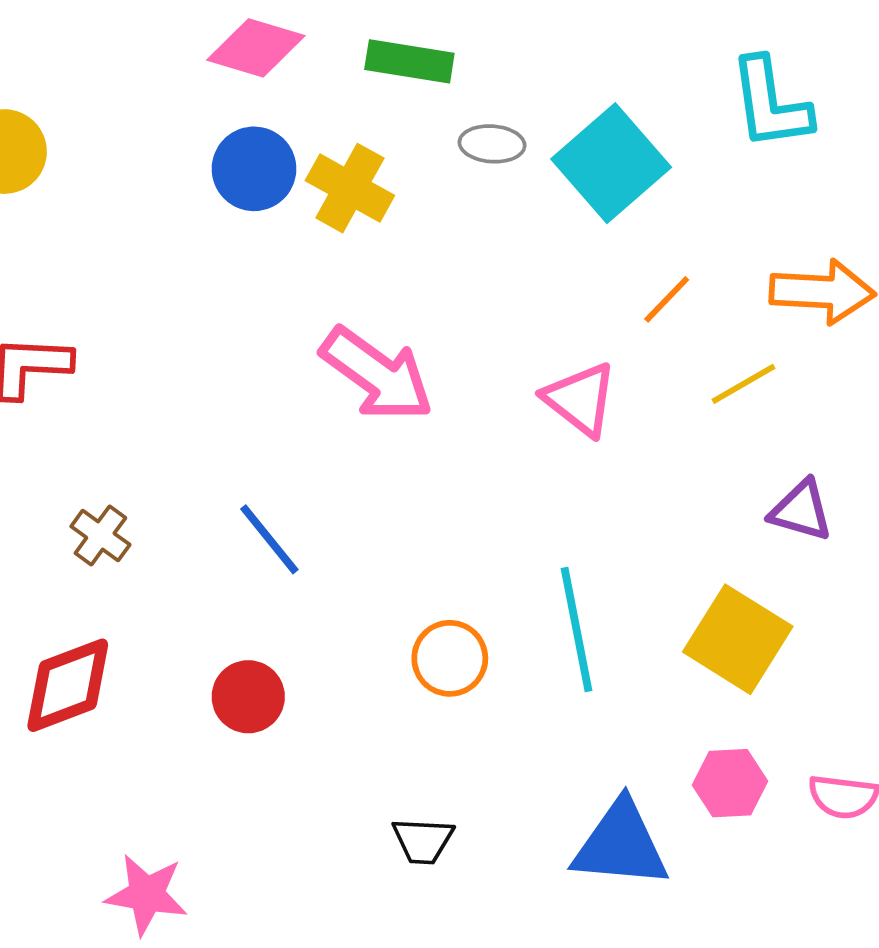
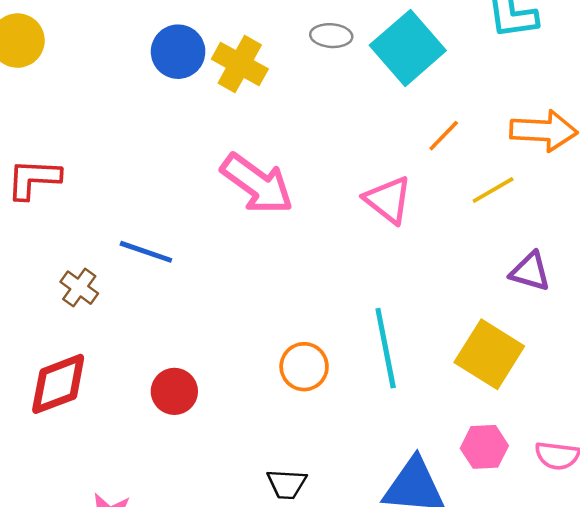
blue line: (269, 539) -> (146, 252), moved, turned -32

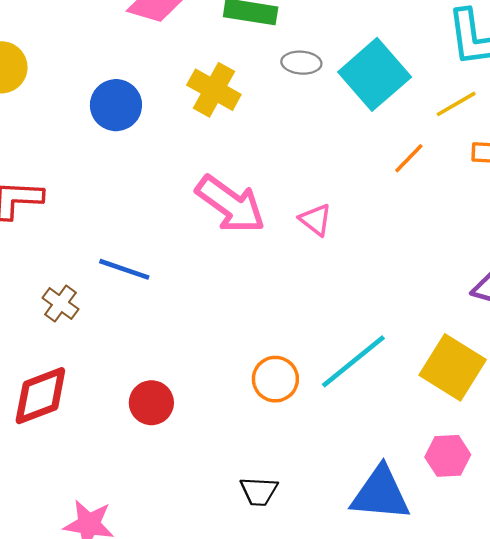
blue circle: (178, 52) -> (116, 105), moved
yellow line: (493, 190) -> (456, 104), moved
pink triangle: (388, 200) -> (316, 220), moved, size x0.7
cyan line: (386, 348) -> (353, 361), turned 62

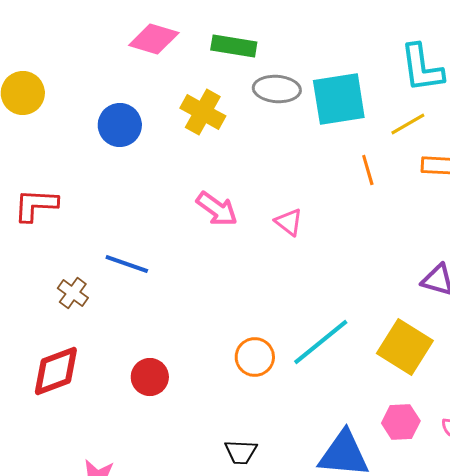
gray ellipse: (301, 63) -> (277, 89), size x1.4
cyan square: (375, 74) -> (339, 99), turned 32
orange line: (409, 158) -> (368, 170), turned -60
pink arrow: (231, 204) -> (217, 209), size x0.7

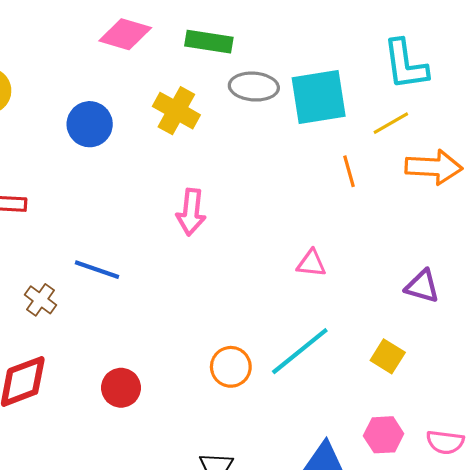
pink arrow: (217, 209) -> (191, 212), turned 60
pink triangle: (289, 222) -> (311, 263), moved, turned -32
yellow square: (405, 347) -> (388, 356), size x0.6

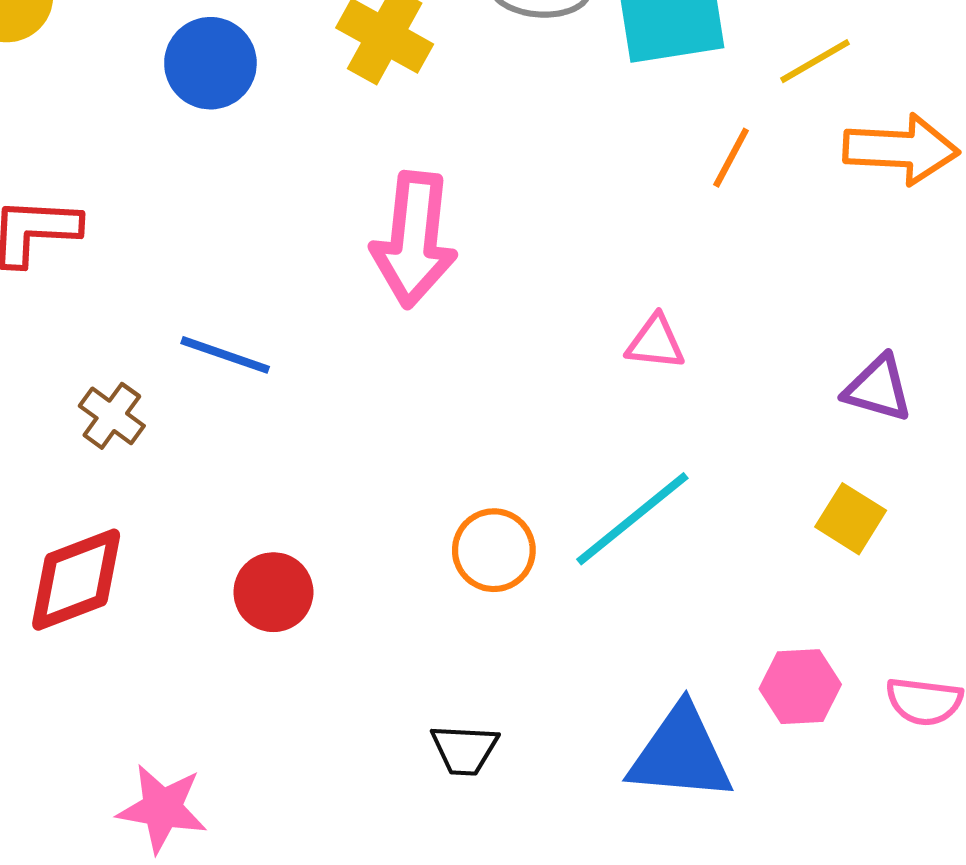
orange line: (349, 171) -> (731, 158), turned 44
pink arrow: (191, 212) -> (414, 240), size x1.4
yellow square: (388, 356) -> (851, 519), moved

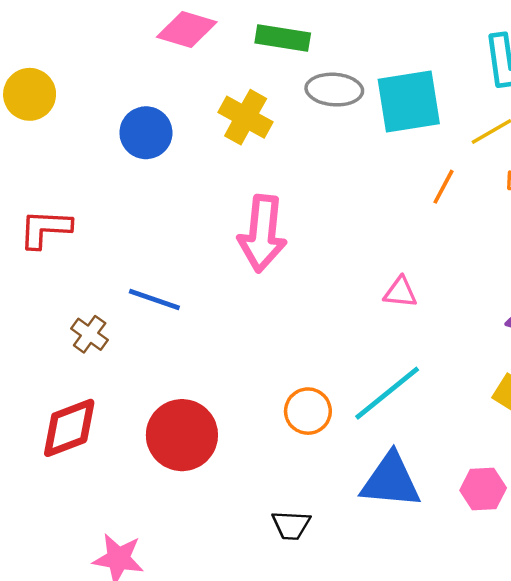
red circle: (273, 592) -> (182, 435), size x1.6
blue triangle: (681, 754) -> (391, 481), moved

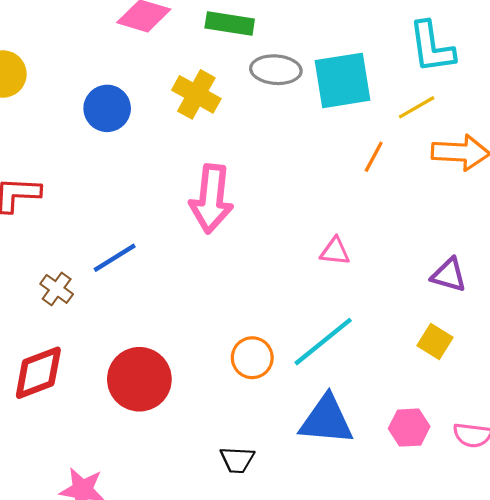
blue line: (154, 300) -> (115, 258), turned -51

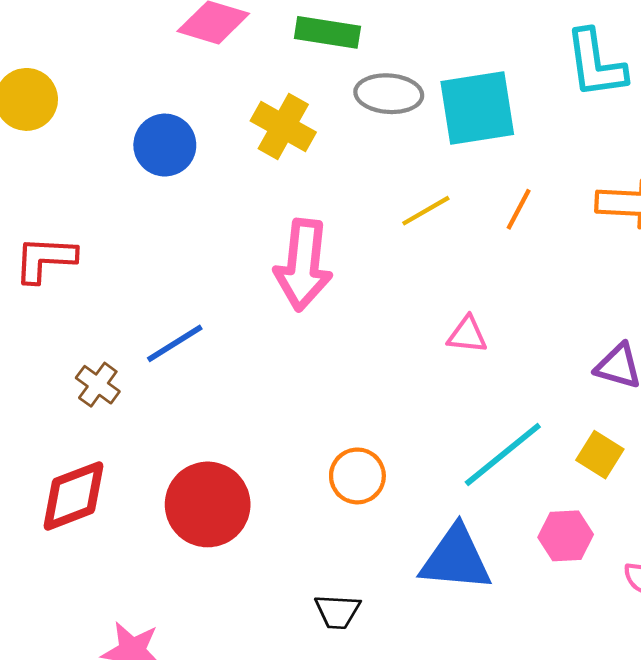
yellow line: (417, 107) -> (426, 211), moved
cyan line: (323, 342) -> (503, 455), moved
pink hexagon: (409, 428) -> (566, 536), moved

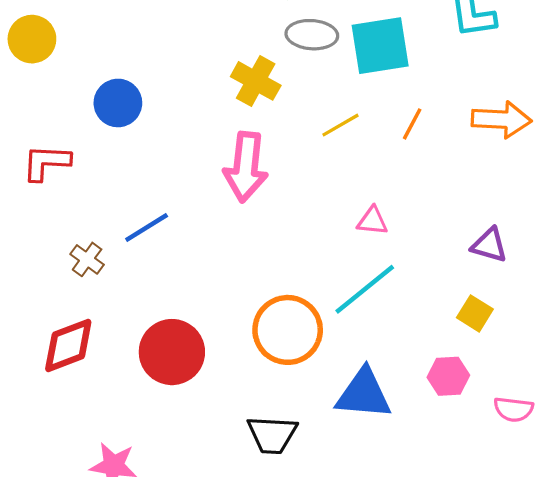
yellow cross: (283, 127) -> (256, 81), moved
blue circle: (165, 145) -> (118, 103), moved
cyan line: (503, 455) -> (365, 289), moved
orange circle: (357, 476) -> (288, 330), size x1.6
black trapezoid: (337, 611) -> (272, 435), size x1.4

